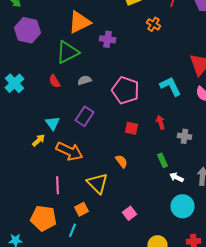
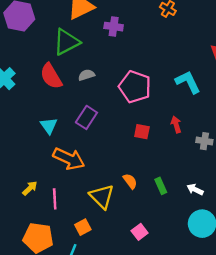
red semicircle: (54, 81) -> (51, 76), size x1.6
yellow arrow: (38, 140) -> (30, 188), moved
green rectangle: (162, 160) -> (161, 186), moved
orange semicircle: (122, 161) -> (130, 181), moved

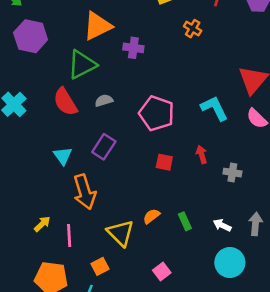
orange arrow: (69, 159) -> (85, 192), turned 48
orange semicircle: (130, 181) -> (151, 216), turned -91

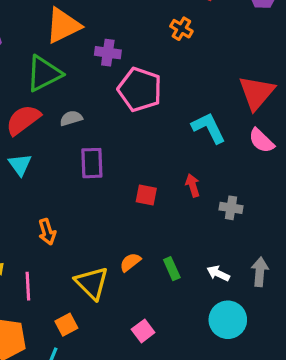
red semicircle: (65, 102) -> (23, 120), turned 84
pink pentagon: (157, 113) -> (140, 89), moved
purple rectangle: (104, 147) -> (92, 163), moved, turned -35
cyan triangle: (63, 156) -> (20, 165), moved
orange arrow: (85, 192) -> (47, 232), size x0.6

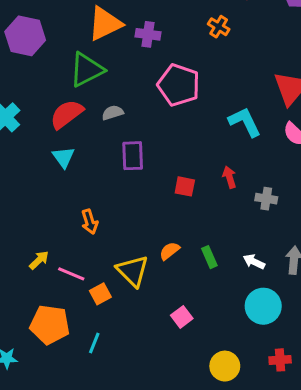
purple cross: (108, 53) -> (148, 34), moved
pink line: (28, 286) -> (71, 274), turned -64
orange square: (66, 325) -> (100, 294), moved

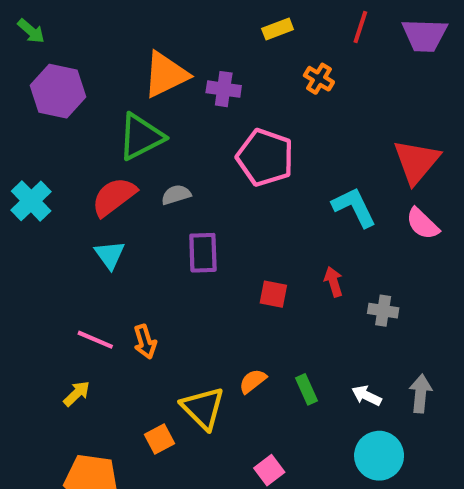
pink line: (71, 274) -> (95, 340), moved

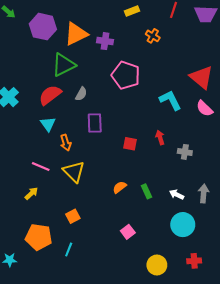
purple hexagon: (58, 91) -> (43, 27), moved
red triangle: (416, 162) -> (201, 77), turned -30
gray semicircle: (176, 195) -> (81, 94), turned 136
orange arrow: (145, 342) -> (66, 143), moved
yellow triangle: (203, 408) -> (74, 172), moved

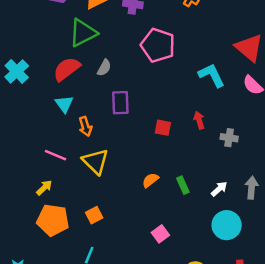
white arrow: (177, 195) -> (219, 189), turned 112
orange pentagon: (39, 237) -> (53, 220), moved

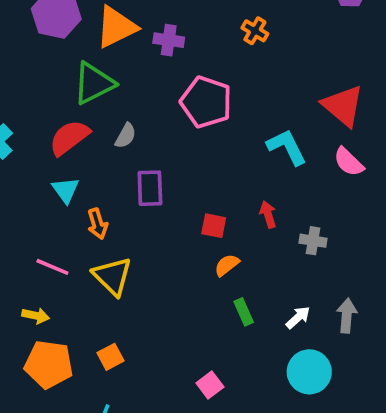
orange semicircle: (150, 180) -> (227, 265), moved
yellow arrow: (44, 188) -> (36, 316), turned 56

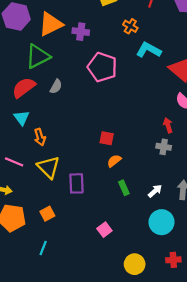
cyan L-shape: (287, 147) -> (149, 50), moved, turned -35
purple rectangle: (150, 188) -> (76, 183), moved
red arrow: (268, 214) -> (168, 125), moved

